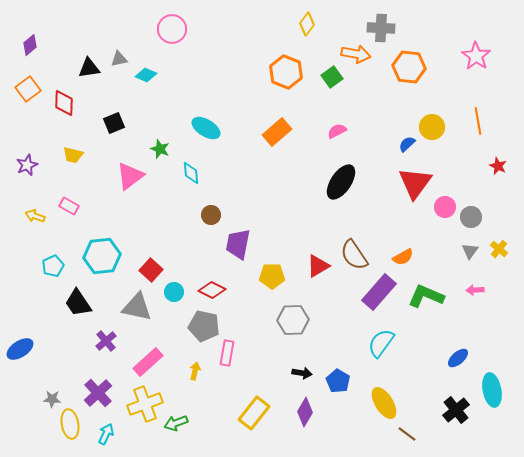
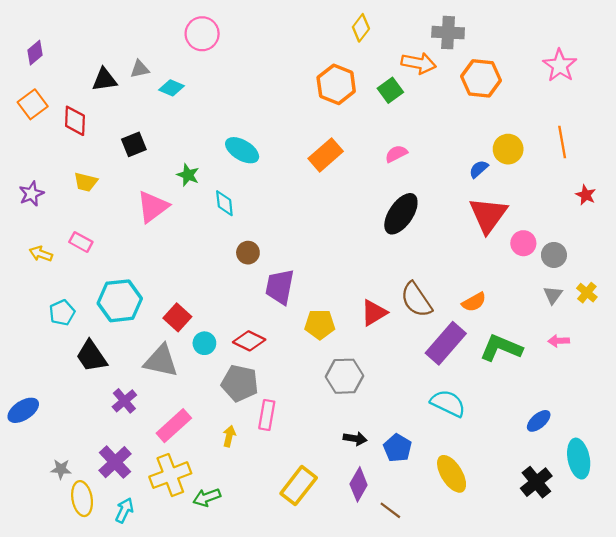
cyan semicircle: (381, 343) -> (448, 403), turned 80
brown line: (407, 434) -> (390, 510), moved

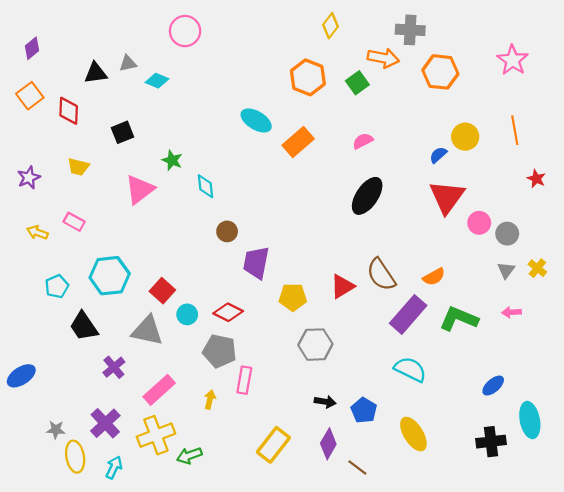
cyan ellipse: (242, 150) -> (256, 120), moved
black cross: (536, 482) -> (491, 442), turned 32

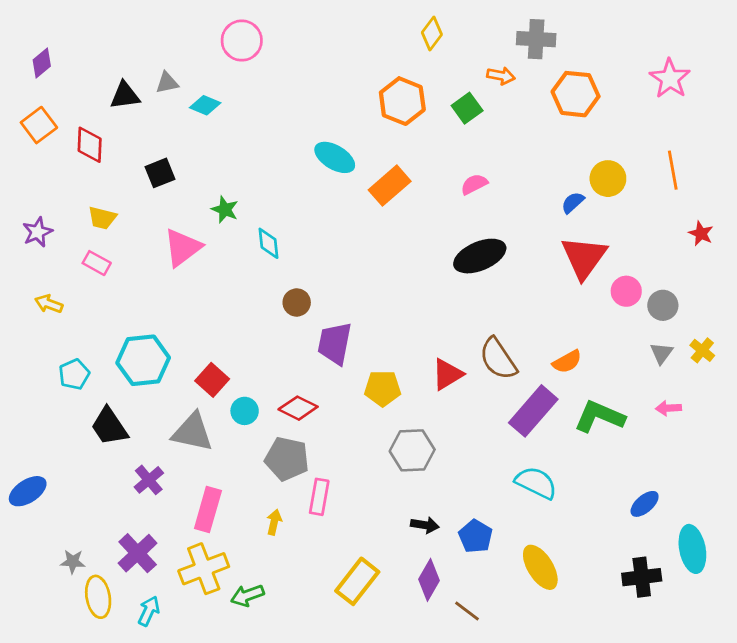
orange arrow: (383, 58) -> (501, 76), size x0.7
black ellipse: (367, 196) -> (480, 256), turned 33
pink rectangle: (74, 222) -> (97, 263), moved
pink rectangle: (159, 390) -> (208, 510), turned -32

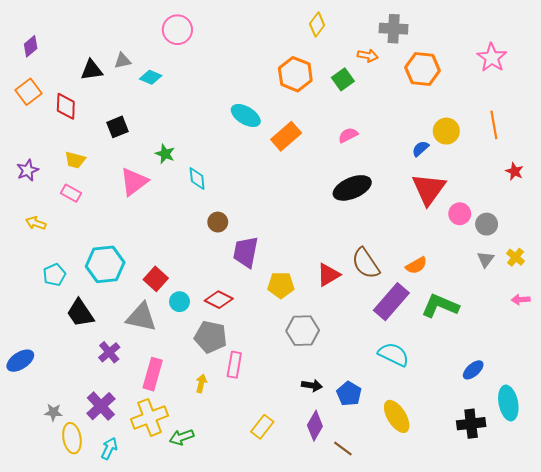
pink arrow: (668, 408) -> (521, 300), moved
yellow rectangle: (357, 581) -> (262, 427), size x0.7

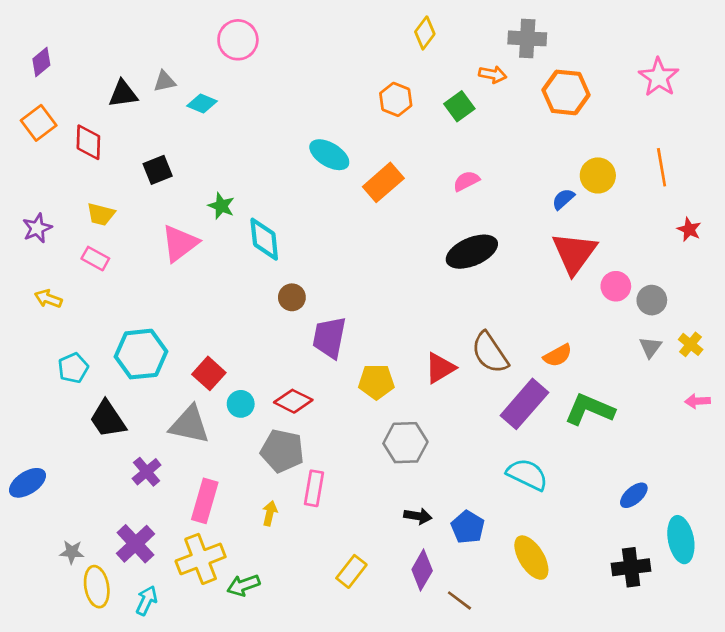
orange hexagon: (295, 74) -> (396, 99), size x0.7
cyan diamond: (197, 179) -> (264, 239), size x1.4

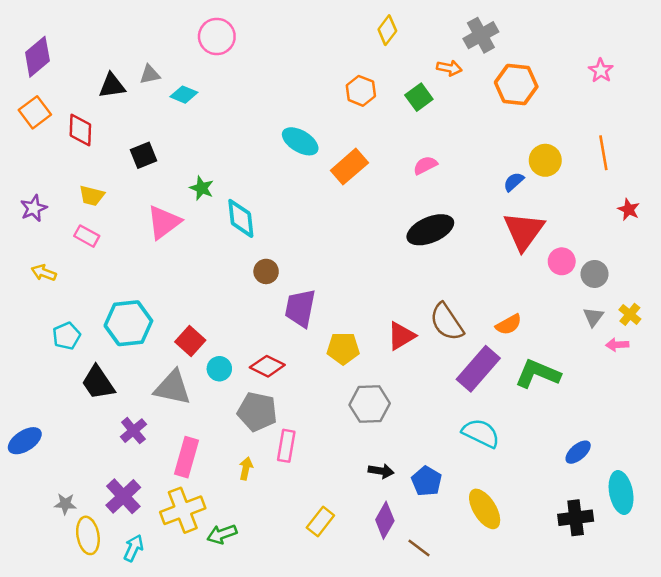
gray cross: (527, 38) -> (481, 35), turned -32
purple diamond: (41, 62) -> (37, 57), size x1.5
pink star: (659, 77) -> (601, 71), size x0.7
pink arrow: (698, 401) -> (617, 345), moved

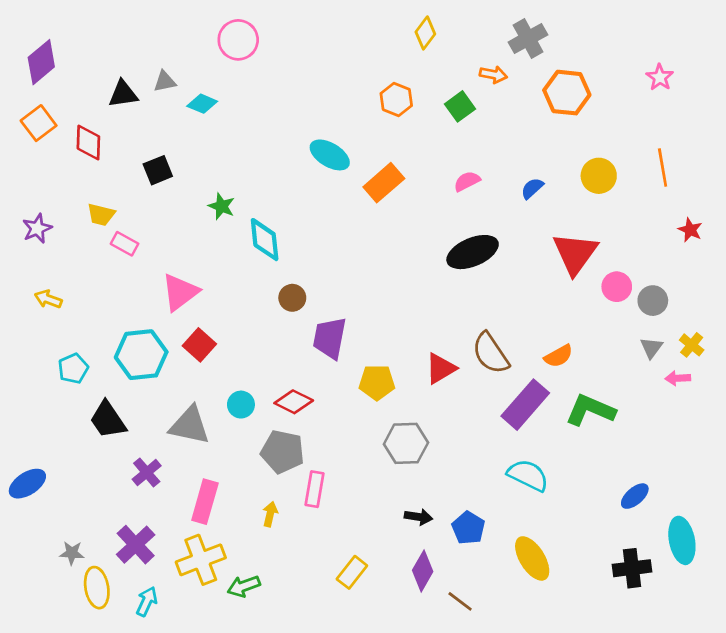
blue semicircle: (514, 182) -> (532, 188), moved
pink triangle: (164, 222) -> (180, 292), moved
pink rectangle: (87, 236) -> (125, 244), moved
red square: (190, 341) -> (199, 345), moved

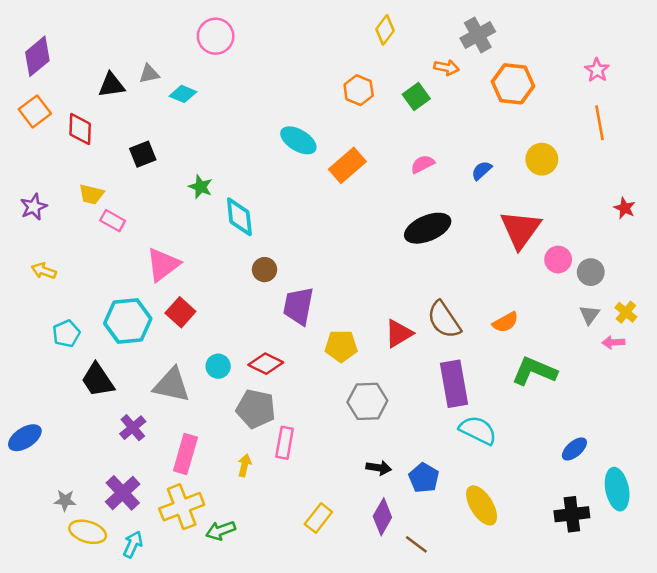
orange line: (663, 167) -> (600, 123), moved
purple rectangle: (525, 405) -> (454, 384), moved, turned -51
yellow ellipse: (97, 588) -> (88, 532), turned -63

